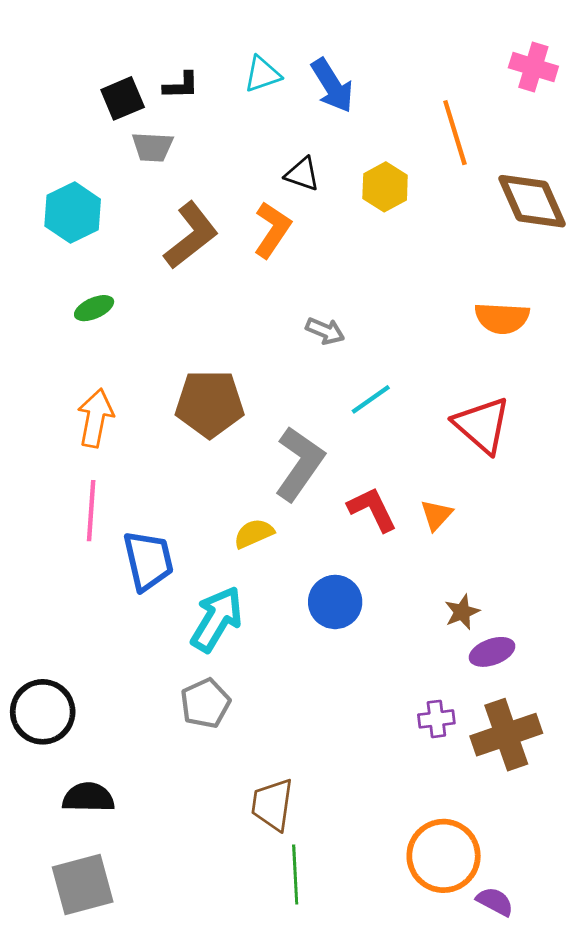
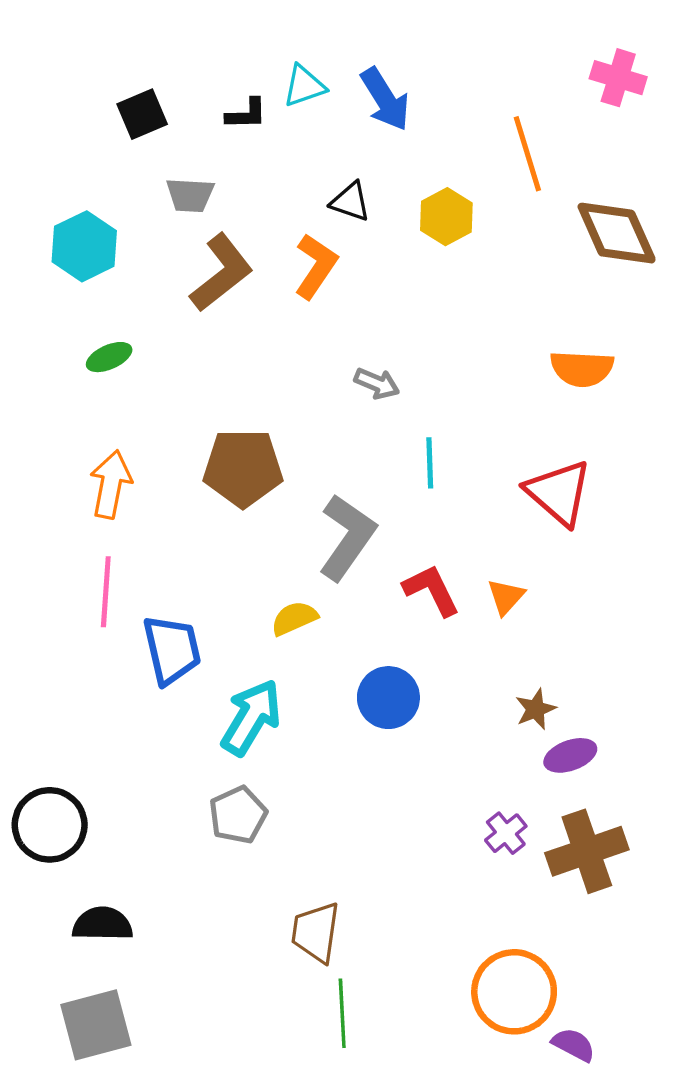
black L-shape: (181, 86) -> (246, 114), moved
gray trapezoid: (153, 147) -> (190, 195), moved
cyan line: (371, 399) -> (430, 463), turned -57
purple cross: (436, 719) -> (506, 833), turned -32

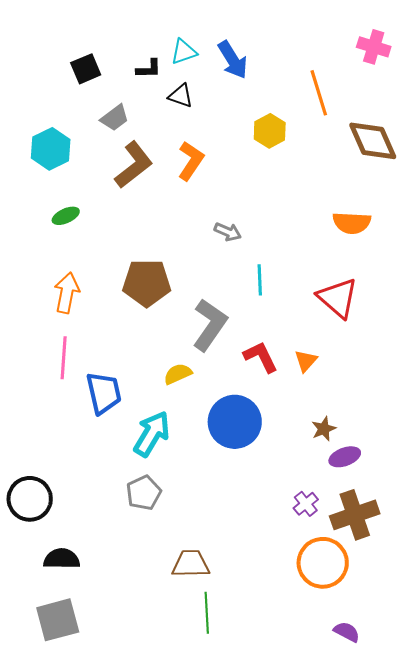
gray trapezoid: (190, 195) -> (115, 118), turned -40
black triangle: (350, 202) -> (181, 96), moved
blue circle: (388, 698) -> (235, 422), size x1.4
brown trapezoid: (316, 932) -> (191, 564), turned 81
orange circle: (514, 992) -> (323, 563), moved

